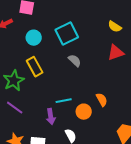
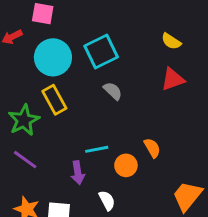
cyan circle: (34, 38) -> (53, 57), size x1.6

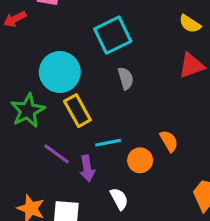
cyan circle: (53, 57) -> (60, 72), moved
gray semicircle: (113, 91) -> (126, 78), turned 30
yellow rectangle: (54, 100) -> (77, 111), moved
purple line: (25, 160) -> (57, 154), moved

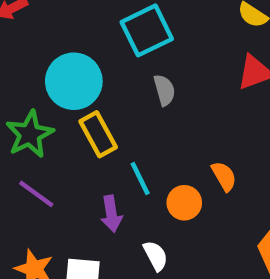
cyan line: (108, 143) -> (140, 178), turned 75
purple line: (57, 154) -> (36, 194), moved

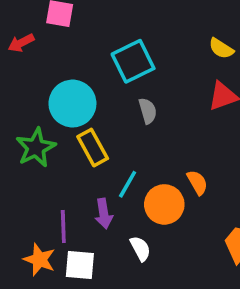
cyan line: (140, 178) -> (128, 184), turned 56
purple line: (36, 194) -> (63, 226), moved, turned 52
orange circle: (184, 203) -> (164, 204), size x1.4

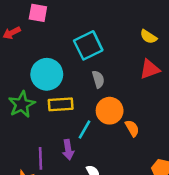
yellow rectangle: (93, 148) -> (61, 104), turned -65
orange circle: (164, 204) -> (110, 111), moved

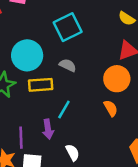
gray semicircle: (98, 79) -> (68, 65), moved, turned -49
orange circle: (110, 111) -> (117, 79), moved

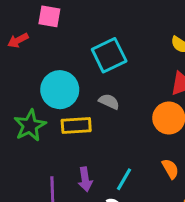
orange semicircle: (111, 108) -> (170, 169), moved
cyan line: (64, 109) -> (124, 179), moved

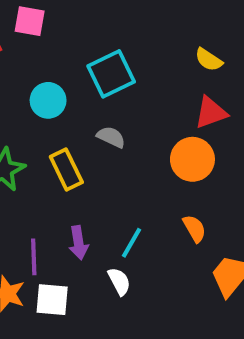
cyan circle: (60, 90) -> (48, 100), moved, size x0.7
yellow rectangle: (76, 125) -> (66, 170), turned 68

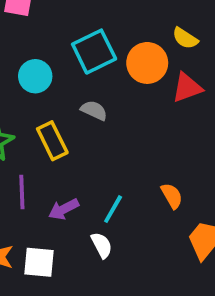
orange circle: (192, 159) -> (147, 63), moved
purple arrow: (79, 243) -> (64, 209), turned 72
purple line: (34, 257) -> (22, 192), moved

